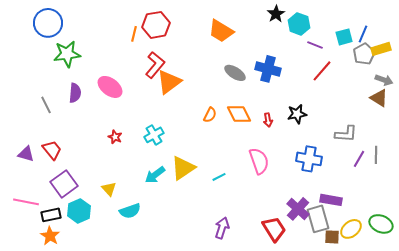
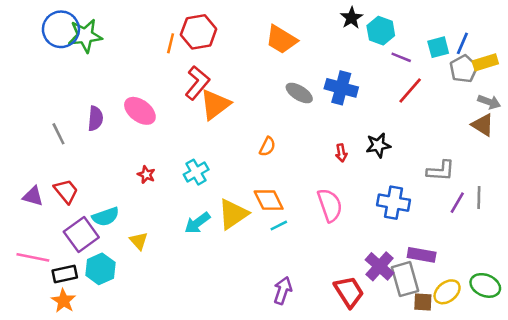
green star: (67, 54) -> (85, 36), moved
orange diamond: (239, 114) -> (269, 200), moved
cyan semicircle: (130, 211) -> (106, 217), moved

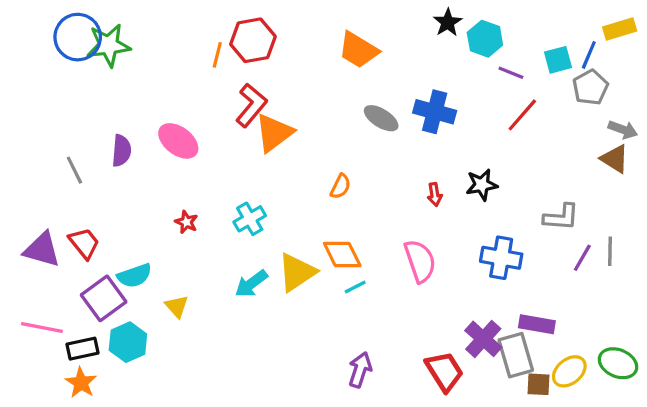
yellow rectangle: (485, 62) -> (620, 29), moved
purple triangle: (33, 196) -> (42, 250), size x1.4

